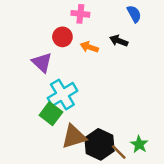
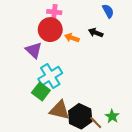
pink cross: (80, 14) -> (54, 12), moved
red circle: (62, 37) -> (50, 30), size x1.5
brown triangle: (74, 137) -> (60, 110), turned 30

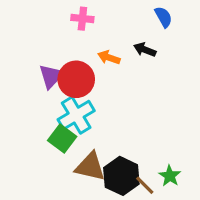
red circle: (50, 30) -> (76, 79), moved
purple triangle: (34, 50) -> (51, 76), turned 30

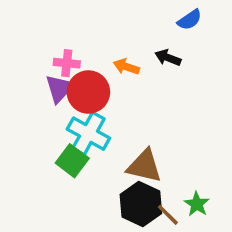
blue semicircle: (163, 17) -> (190, 20), turned 85
pink cross: (82, 19) -> (67, 63), moved
cyan cross: (76, 115) -> (88, 134), turned -30
brown triangle: (90, 167) -> (144, 166), moved

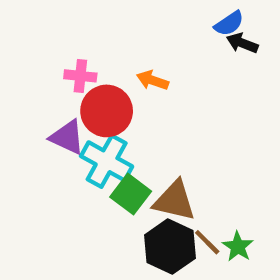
black arrow: (168, 58) -> (242, 43), moved
purple triangle: (60, 88) -> (67, 137), moved, turned -48
green square: (72, 161) -> (131, 194), moved
brown line: (168, 215) -> (207, 242), moved

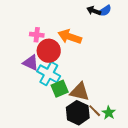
black arrow: (242, 43) -> (94, 11), moved
orange arrow: (153, 80) -> (70, 37), size x1.6
green square: (131, 194) -> (60, 89), turned 30

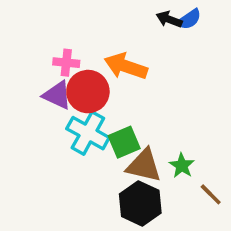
purple triangle: (31, 63) -> (57, 95), moved
green square: (60, 89) -> (124, 142), moved
brown line: (95, 111) -> (211, 194), moved
green star: (109, 113) -> (182, 166), moved

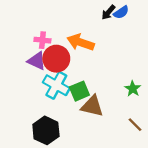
black arrow: (169, 19) -> (108, 12), turned -70
green star: (182, 166) -> (133, 89), moved
black hexagon: (140, 203) -> (46, 130), moved

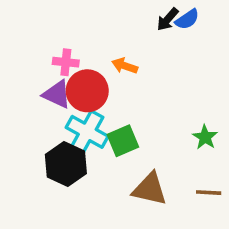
orange arrow: (81, 42) -> (125, 66), size x0.6
brown triangle: (92, 106) -> (150, 189), moved
brown line: (135, 125) -> (209, 193), turned -42
black hexagon: (46, 130) -> (66, 164), moved

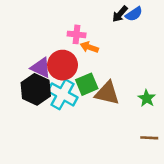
pink cross: (66, 62) -> (77, 34), moved
green square: (123, 141) -> (87, 84), moved
black hexagon: (66, 164) -> (36, 89), moved
brown triangle: (150, 189) -> (107, 93), moved

